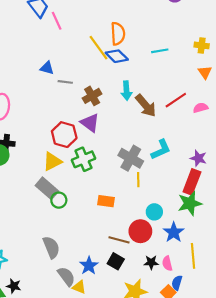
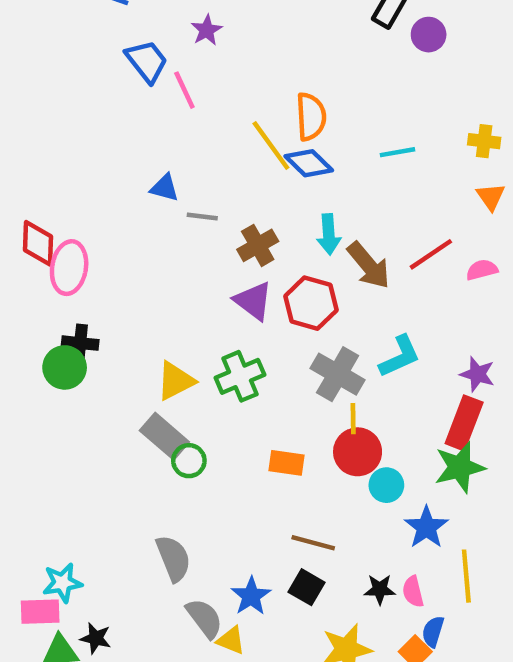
red hexagon: (64, 135) -> (311, 303), moved
red circle: (140, 231) -> (358, 452), moved

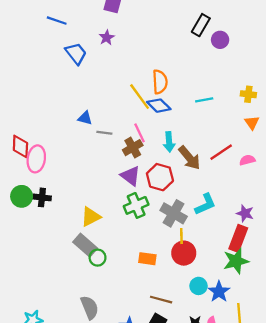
pink line: (184, 90) -> (140, 133), moved
green circle: (65, 367) -> (22, 196), moved
green cross: (240, 376) -> (136, 205), moved
cyan circle: (386, 485) -> (199, 286), moved

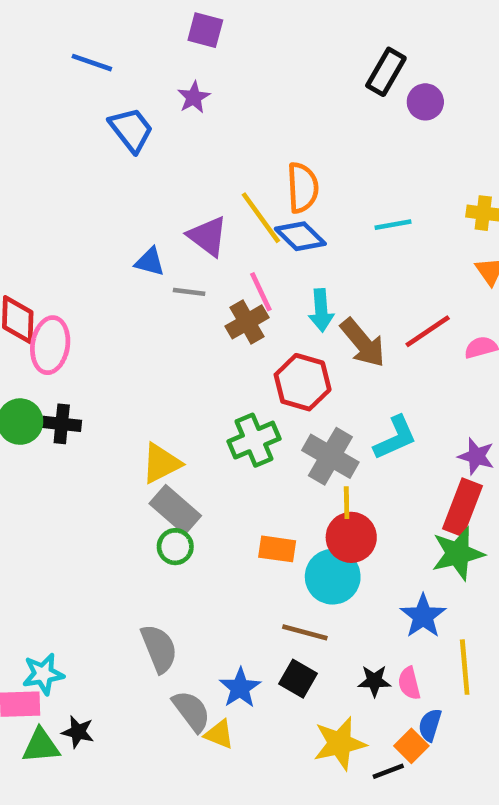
purple triangle: (130, 176) -> (208, 236), moved
gray rectangle: (85, 245) -> (175, 510), moved
cyan circle: (199, 286) -> (333, 577), moved, size x1.5

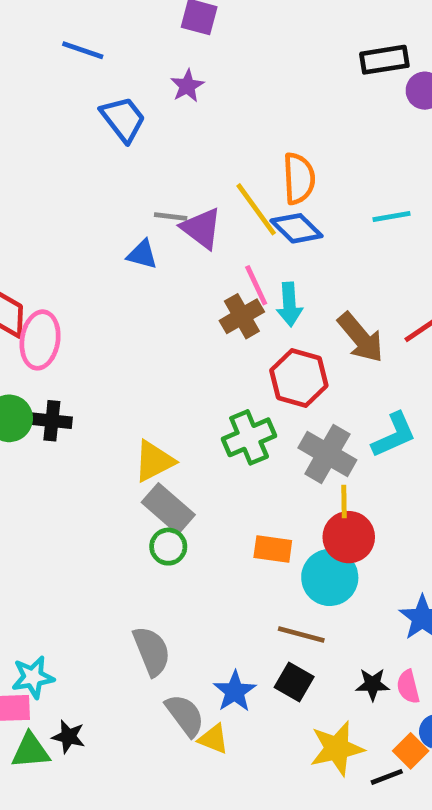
black rectangle: (386, 72) -> (384, 60), turned 51
gray line: (189, 292) -> (171, 216), moved
cyan arrow: (321, 310) -> (289, 304), moved

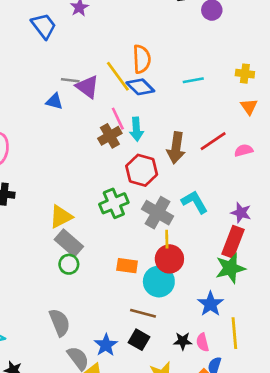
brown arrow: (361, 338) -> (176, 148), turned 48
cyan L-shape: (394, 435) -> (195, 202), turned -96

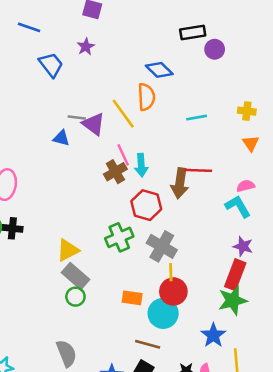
blue diamond: (140, 87) -> (159, 70), moved
red line: (213, 141) -> (198, 170), moved, turned 36
cyan L-shape: (195, 202) -> (238, 206), moved

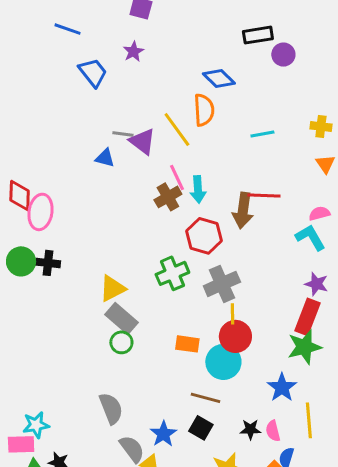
gray cross: (162, 246) -> (222, 284), turned 36

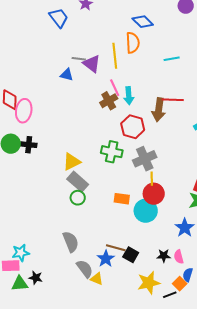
yellow line: (177, 129) -> (115, 56), turned 30
green cross: (172, 273) -> (112, 152), turned 35
brown line: (205, 398) -> (116, 248), moved

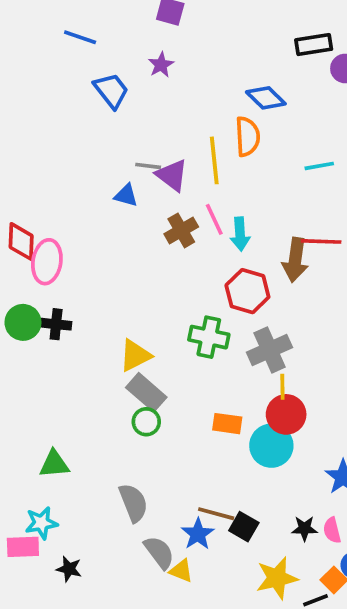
brown cross: (109, 101) -> (181, 230), moved
green triangle: (20, 284) -> (54, 464), moved

